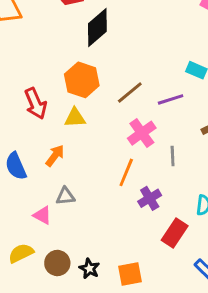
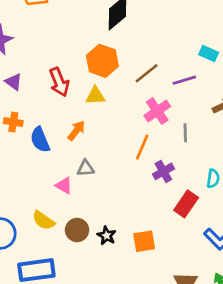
yellow semicircle: (21, 253) -> (43, 220), turned -120

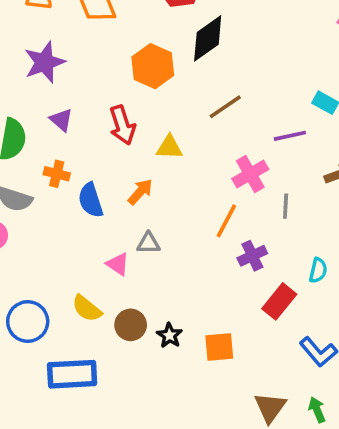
orange hexagon: (102, 61) -> (153, 66), moved
brown line: (147, 73) -> (225, 107), moved

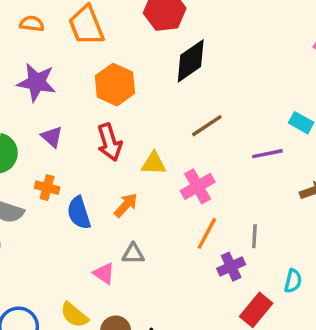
purple star: (45, 62) -> (37, 82), turned 30
orange hexagon: (153, 66) -> (115, 85), moved
pink cross: (250, 174) -> (198, 186), moved
gray line: (286, 206) -> (254, 236), moved

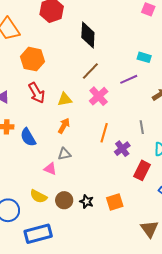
black diamond: (191, 61) -> (88, 35), moved, turned -40
pink cross: (198, 186) -> (99, 96), moved
orange arrow: (126, 205) -> (64, 126), moved
gray line: (254, 236) -> (142, 127), moved

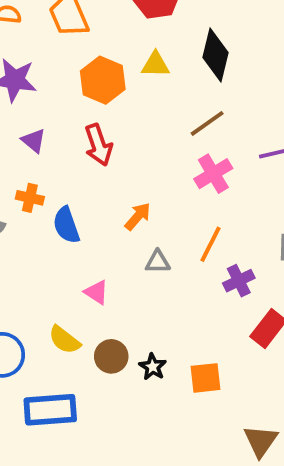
yellow triangle: (65, 99) -> (155, 64), moved
gray triangle: (64, 154) -> (158, 262), moved

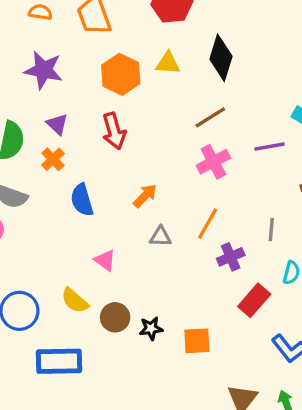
orange cross: (30, 198) -> (53, 159), moved, turned 30
black star: (153, 367) -> (151, 328), turned 30

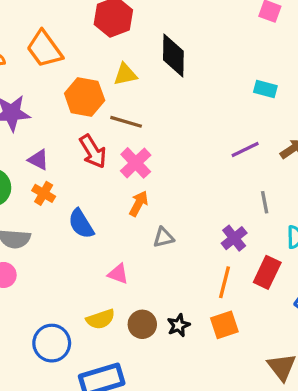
brown line: (210, 117) -> (126, 122), moved, turned 64
purple line: (269, 147) -> (245, 149), moved
pink cross: (213, 162) -> (136, 163), moved
orange line: (208, 224) -> (224, 282), moved
yellow semicircle: (75, 301) -> (101, 319), turned -44

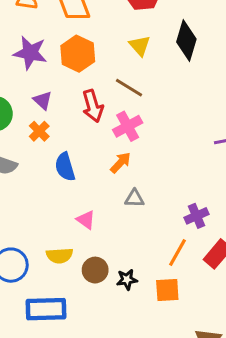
yellow triangle: (125, 74) -> (140, 46), turned 45
orange hexagon: (85, 97) -> (78, 54), moved

